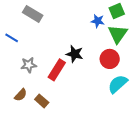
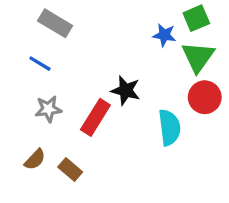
blue line: (12, 38) -> (40, 64), moved
red circle: (110, 59) -> (205, 97), moved
cyan semicircle: (118, 84) -> (169, 127), moved, turned 125

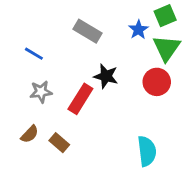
gray rectangle: (55, 23) -> (88, 31), moved
blue star: (164, 35) -> (138, 30), turned 30
red circle: (205, 97) -> (157, 82), moved
cyan semicircle: (169, 127) -> (147, 151), moved

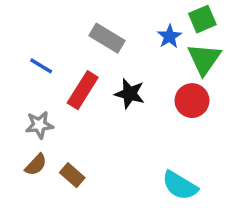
gray star: (41, 92) -> (39, 125), moved
red rectangle: (80, 99) -> (83, 90), moved
cyan semicircle: (147, 151) -> (180, 186), turned 128

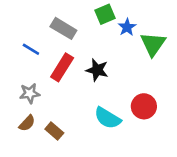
green square: (202, 19) -> (105, 14), moved
gray rectangle: (107, 38) -> (63, 28), moved
red circle: (192, 101) -> (144, 106), moved
cyan semicircle: (180, 186) -> (108, 118), moved

